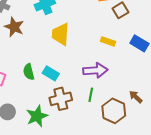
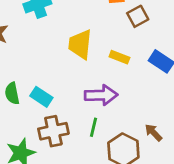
yellow trapezoid: (61, 34) -> (80, 44), moved

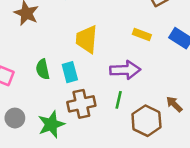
yellow trapezoid: (80, 44) -> (87, 39), moved
cyan rectangle: (41, 97) -> (70, 72), turned 42

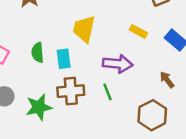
green line: (119, 100) -> (107, 92), turned -42
brown arrow: (174, 104) -> (167, 80), moved
brown hexagon: (146, 121) -> (152, 115), moved

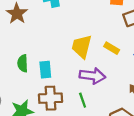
yellow trapezoid: (84, 29) -> (82, 46), moved

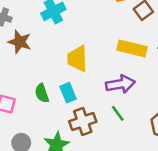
yellow trapezoid: (82, 46) -> (77, 59), moved
yellow rectangle: (112, 48) -> (132, 48), size x1.6

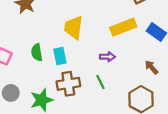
yellow rectangle: (132, 48) -> (123, 27), turned -45
purple arrow: (120, 84) -> (107, 57), size x0.6

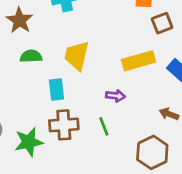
green semicircle: (37, 52) -> (31, 56), moved, turned 91
brown arrow: (151, 67) -> (169, 114), turned -32

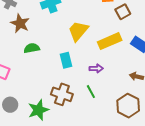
yellow trapezoid: (77, 56) -> (78, 31), moved, turned 35
cyan rectangle: (57, 89) -> (66, 60), moved
brown cross: (64, 125) -> (62, 94), turned 30

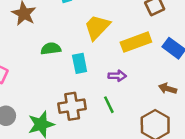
green semicircle: (32, 48) -> (51, 49), moved
brown cross: (62, 94) -> (72, 106), turned -30

